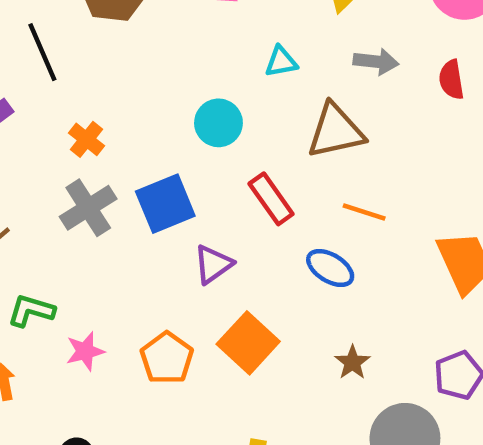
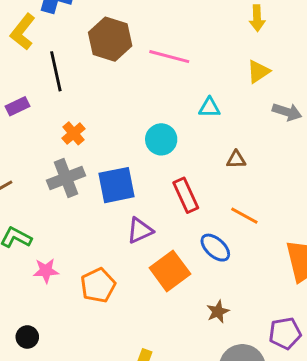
gray arrow: (376, 62) -> (287, 112), moved
brown triangle: (336, 131) -> (236, 159), size x0.5
orange square: (248, 343) -> (170, 271), moved

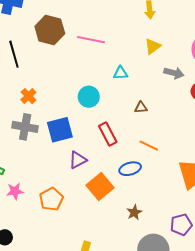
gray cross: (66, 178) -> (25, 127), turned 35
blue ellipse: (215, 248) -> (130, 169), turned -55

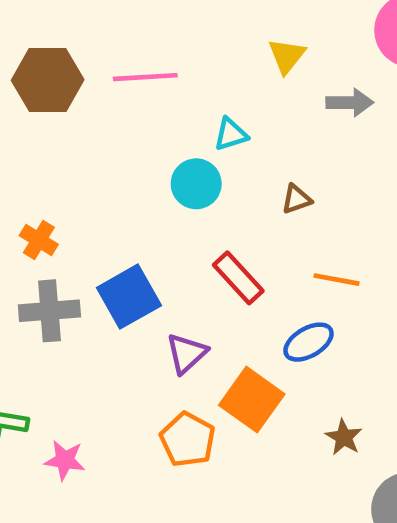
cyan circle: (89, 97) -> (196, 184), moved
pink star: (15, 191) -> (65, 460), turned 30
orange pentagon: (51, 199) -> (188, 440), moved

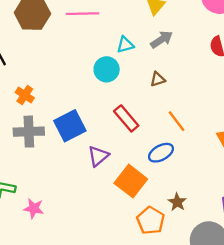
gray arrow: (350, 103) -> (162, 39), moved, turned -35
orange line: (337, 280) -> (177, 121), turned 40
orange pentagon: (188, 440) -> (151, 221), moved

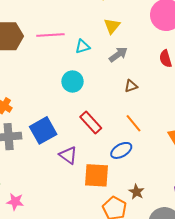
cyan triangle: (125, 45) -> (83, 47), moved
brown triangle: (158, 79) -> (131, 86), moved
purple triangle: (98, 156) -> (68, 155), turned -42
orange square: (131, 181) -> (97, 175), turned -32

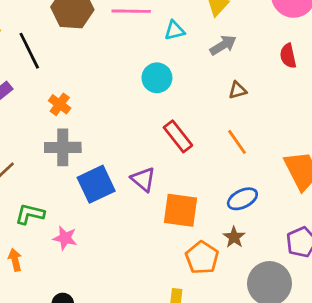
blue square: (43, 130) -> (96, 184), moved
blue ellipse: (121, 150) -> (242, 199), moved

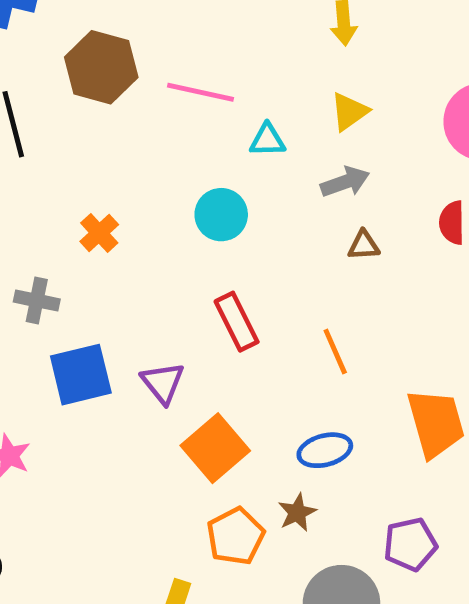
brown triangle: (237, 90) -> (364, 245), moved
orange cross: (60, 104) -> (99, 233), moved
gray cross: (63, 147) -> (37, 301), size x0.7
orange square: (180, 210) -> (215, 448), turned 30

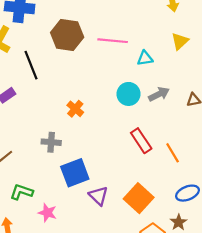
gray arrow: (345, 182) -> (159, 94), moved
orange line: (335, 351) -> (173, 153), moved
purple triangle: (163, 383) -> (99, 196), moved

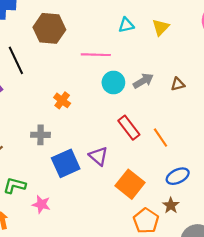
pink line: (113, 41) -> (96, 55), moved
cyan triangle: (145, 58) -> (126, 25), moved
purple triangle: (99, 196) -> (98, 156), moved

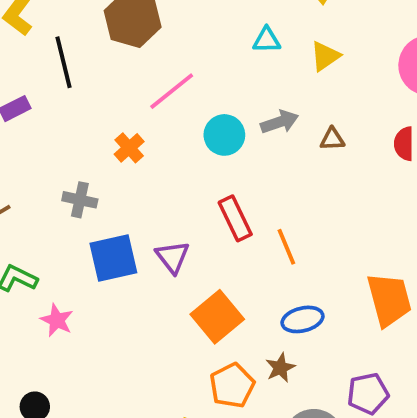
pink line: (96, 55) -> (172, 91), moved, turned -52
gray arrow: (143, 81) -> (280, 122), moved
brown triangle: (178, 84) -> (332, 139), moved

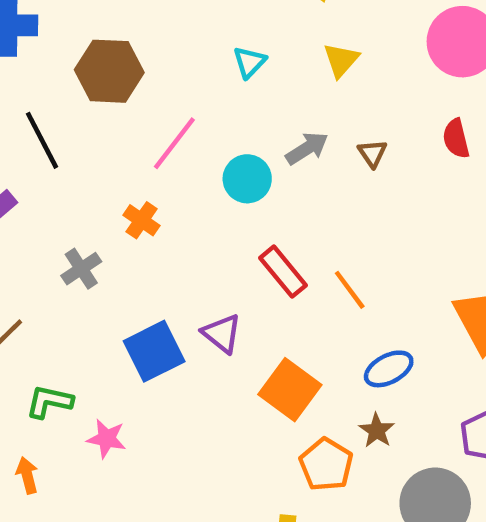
cyan triangle: (267, 40) -> (249, 62), moved, turned -32
brown triangle: (332, 139) -> (372, 153), turned -48
gray cross: (80, 200) -> (81, 269), moved, turned -32

